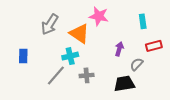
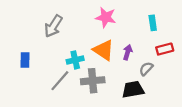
orange triangle: (79, 34) -> (104, 50), moved
gray cross: (87, 75) -> (93, 81), size x1.5

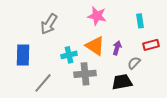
blue rectangle: (25, 60) -> (23, 55), size x1.5
gray line: (60, 81) -> (43, 83), moved

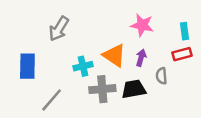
pink star: (97, 16) -> (142, 25), moved
cyan rectangle: (140, 21) -> (184, 31), moved
gray semicircle: (134, 63) -> (161, 76), turned -48
black trapezoid: (122, 82) -> (134, 89), moved

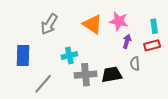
orange triangle: (114, 55) -> (93, 24), moved
purple arrow: (141, 58) -> (127, 41), moved

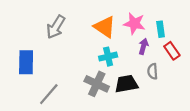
cyan rectangle: (154, 26) -> (161, 29), moved
red rectangle: (152, 45) -> (172, 51), turned 70
cyan cross: (69, 55) -> (108, 57), moved
gray cross: (86, 75) -> (97, 84), turned 30

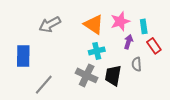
pink star: (134, 24) -> (120, 21), turned -30
gray arrow: (56, 27) -> (50, 24), turned 30
black trapezoid: (126, 84) -> (113, 75), turned -70

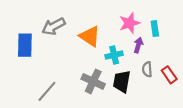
orange triangle: (94, 24) -> (90, 36), moved
red rectangle: (154, 46) -> (169, 75), moved
cyan cross: (97, 51) -> (114, 55), moved
blue rectangle: (23, 56) -> (25, 45), moved

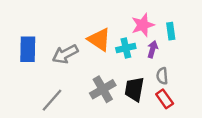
gray arrow: (53, 26) -> (65, 54), moved
cyan cross: (114, 55) -> (126, 48), moved
red rectangle: (169, 75) -> (165, 99), moved
gray cross: (93, 81) -> (103, 89), turned 35

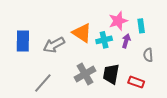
gray semicircle: (162, 76) -> (148, 55), moved
red rectangle: (165, 99) -> (136, 82), turned -35

